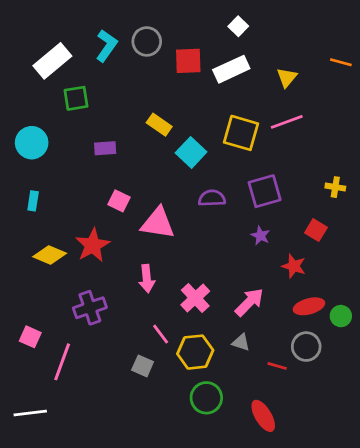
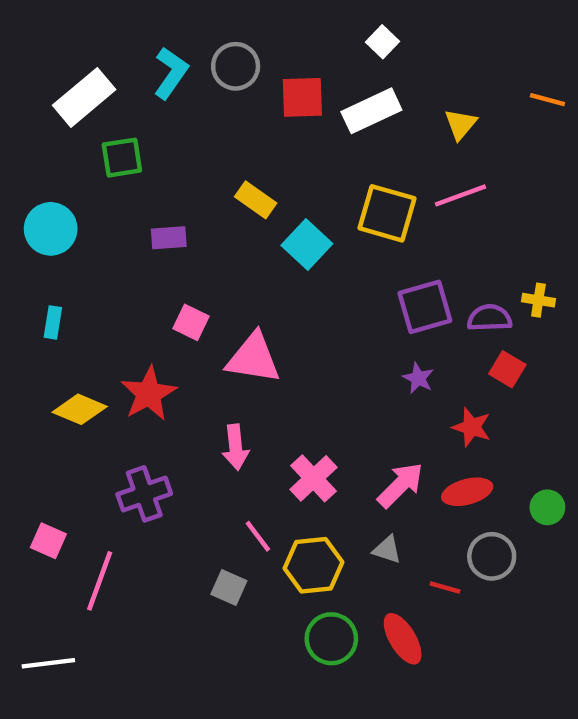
purple semicircle: (212, 198) -> (489, 318), moved
red ellipse: (309, 306) -> (467, 492), moved
red ellipse: (263, 416) -> (403, 639), moved

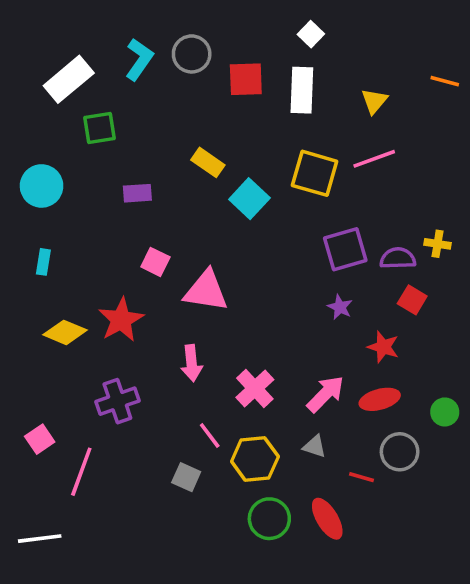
white rectangle: (371, 111) -> (302, 90), turned -63
pink square: (48, 541) -> (40, 439), turned 32

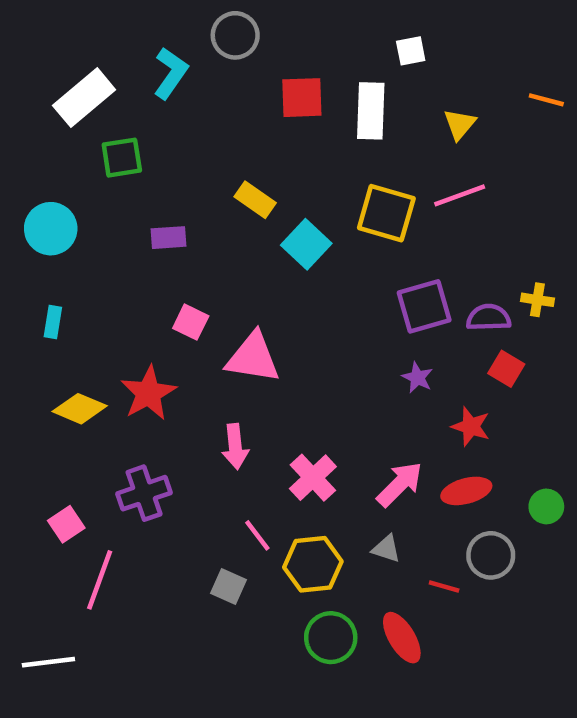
white square: (311, 34) -> (411, 51), moved, turned 35
gray circle: (192, 54) -> (235, 35), moved
pink square: (40, 439) -> (66, 524), moved

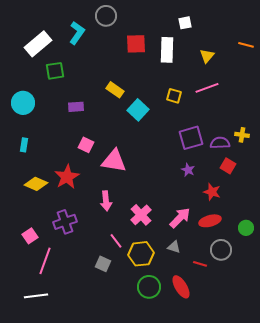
yellow square: (386, 213) -> (174, 96), size x0.6
white line: (48, 662) -> (36, 296), moved

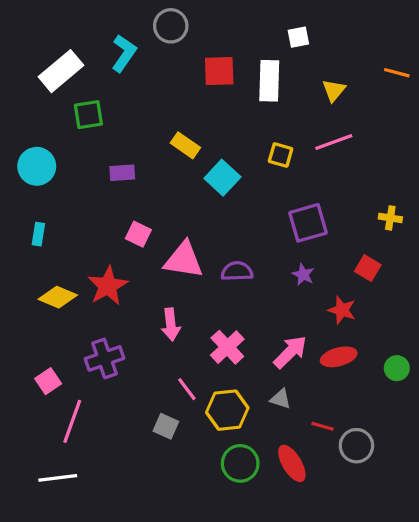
purple semicircle: (220, 143) -> (237, 271), moved
gray circle: (221, 250) -> (356, 446), moved

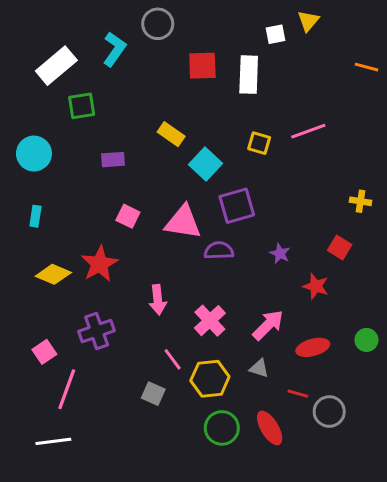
yellow triangle: (334, 90) -> (308, 21), moved
purple square: (308, 223) -> (237, 206), moved
pink triangle: (184, 260) -> (183, 222), moved
red ellipse: (339, 357) -> (313, 347), moved

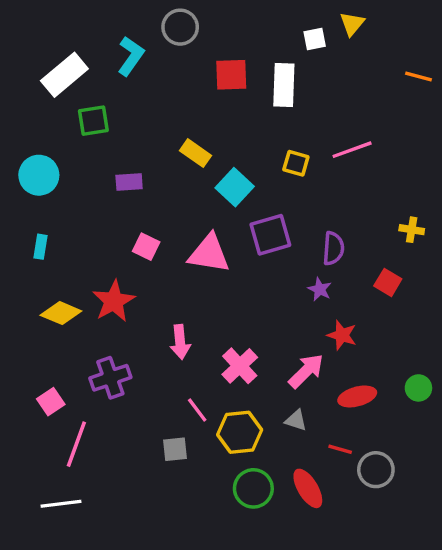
purple semicircle: (219, 250) -> (333, 248), moved, turned 96
red star: (316, 286) -> (342, 335), moved
gray square: (153, 394) -> (175, 449), turned -30

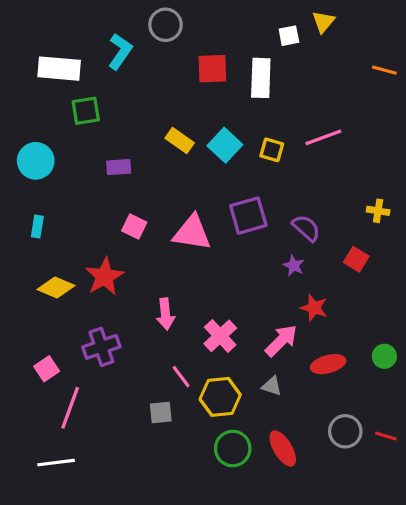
white rectangle: (64, 75) -> (59, 69), turned 45
cyan square: (235, 187) -> (225, 145), moved
purple semicircle: (333, 248) -> (306, 228), turned -52
red line: (340, 449) -> (386, 436), moved

